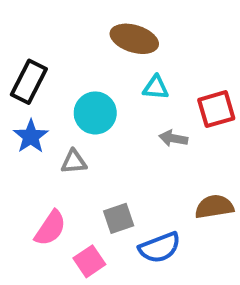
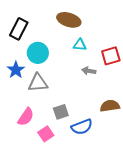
black rectangle: (29, 82) -> (19, 29), moved
cyan circle: (95, 113) -> (38, 53), moved
gray triangle: (74, 162) -> (38, 83), size x1.5

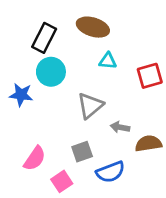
black rectangle: (19, 29) -> (44, 38), moved
blue star: (16, 70) -> (21, 95), turned -30
gray arrow: (89, 71) -> (120, 127), moved
gray triangle: (38, 83) -> (90, 106), moved, turned -35

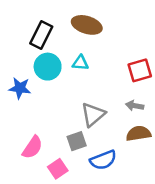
cyan triangle: (108, 61) -> (80, 63), moved
gray triangle: (90, 106) -> (93, 115), moved
gray arrow: (120, 127) -> (135, 106), moved

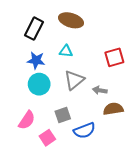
cyan circle: (48, 67) -> (39, 84), moved
blue star: (20, 88) -> (36, 60), moved
gray arrow: (135, 106) -> (100, 90), moved
gray triangle: (93, 115) -> (74, 80), moved

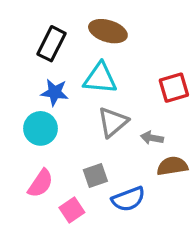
cyan triangle: (66, 51) -> (100, 78), size x1.6
cyan circle: (39, 84) -> (41, 128), moved

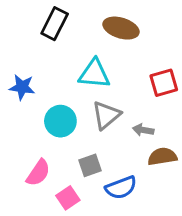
brown ellipse: (108, 31) -> (121, 28), moved
black rectangle: (51, 44) -> (55, 24), moved
blue star: (55, 92) -> (22, 87), moved
cyan circle: (41, 128) -> (60, 121), moved

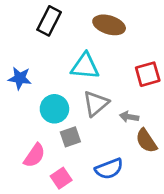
brown semicircle: (162, 157) -> (146, 141), turned -115
gray square: (90, 165) -> (70, 137), moved

